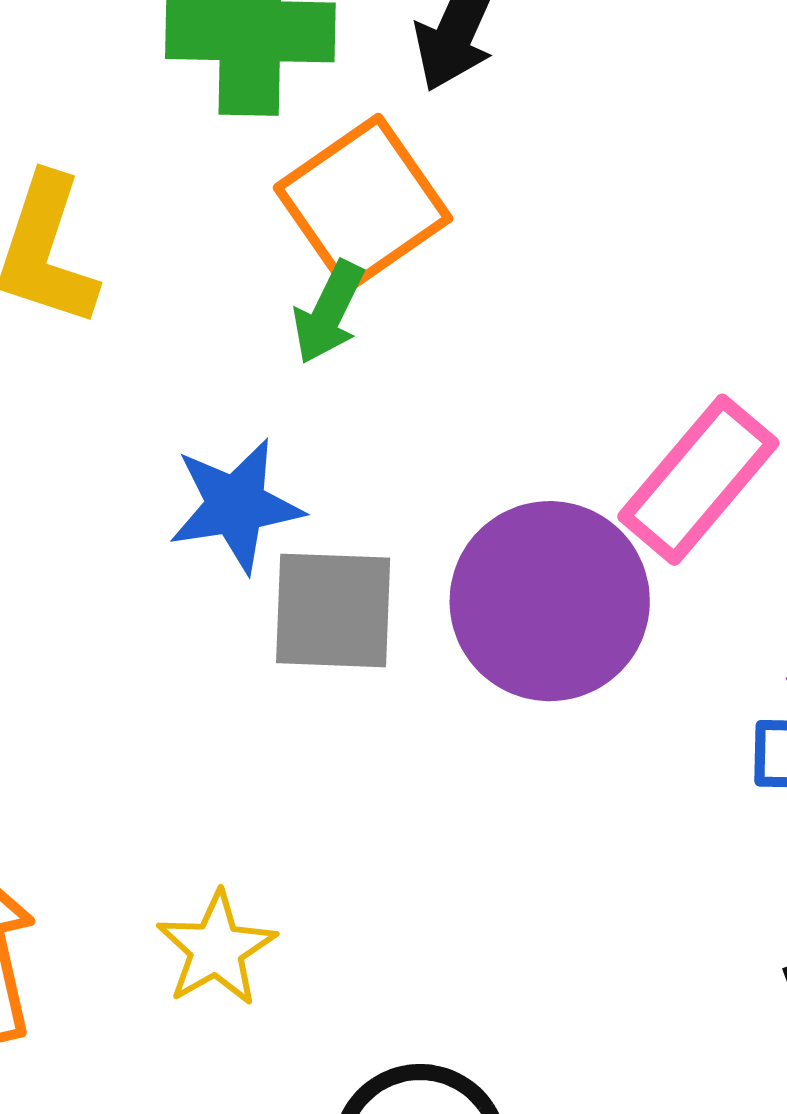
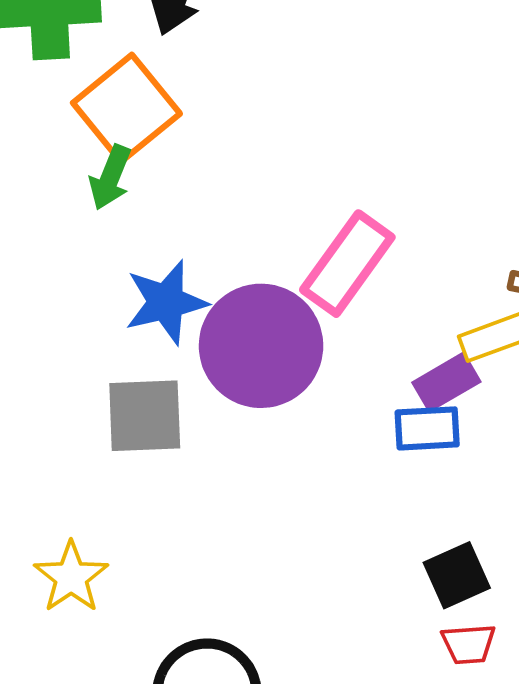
blue star: (236, 505) -> (166, 302), moved
gray square: (333, 610) -> (145, 416), moved

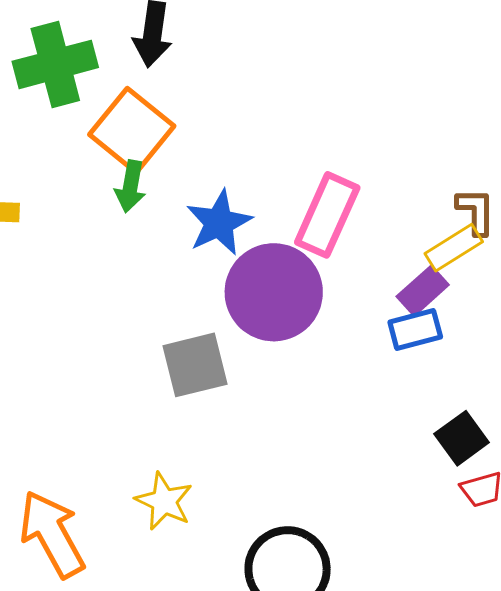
blue star: (166, 302) -> (219, 223), moved

